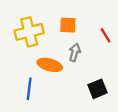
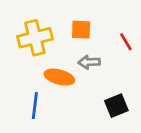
gray arrow: (75, 52) -> (89, 62), turned -108

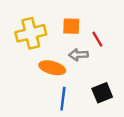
red line: (126, 42) -> (97, 39), moved
blue line: (35, 106) -> (63, 99), moved

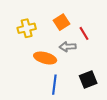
orange square: (71, 26) -> (61, 22), turned -35
yellow cross: (31, 33) -> (27, 28), size x0.7

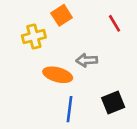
orange square: (61, 22) -> (62, 15), moved
red line: (84, 33) -> (114, 23), moved

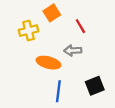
red line: (114, 23) -> (80, 26), moved

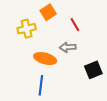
black square: (95, 86) -> (93, 70), moved
blue line: (58, 91) -> (41, 85), moved

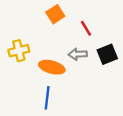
yellow cross: (27, 29) -> (19, 51), moved
black square: (93, 70) -> (107, 54), moved

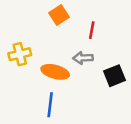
red line: (86, 28) -> (92, 30), turned 42
black square: (107, 54) -> (115, 76), moved

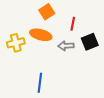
orange ellipse: (55, 72) -> (41, 35), moved
black square: (115, 76) -> (90, 42), moved

